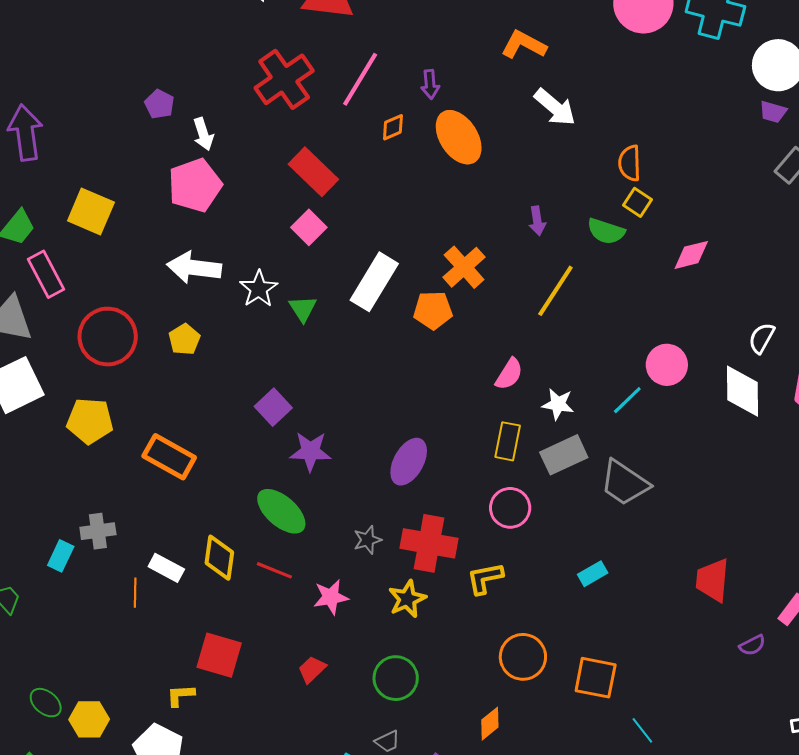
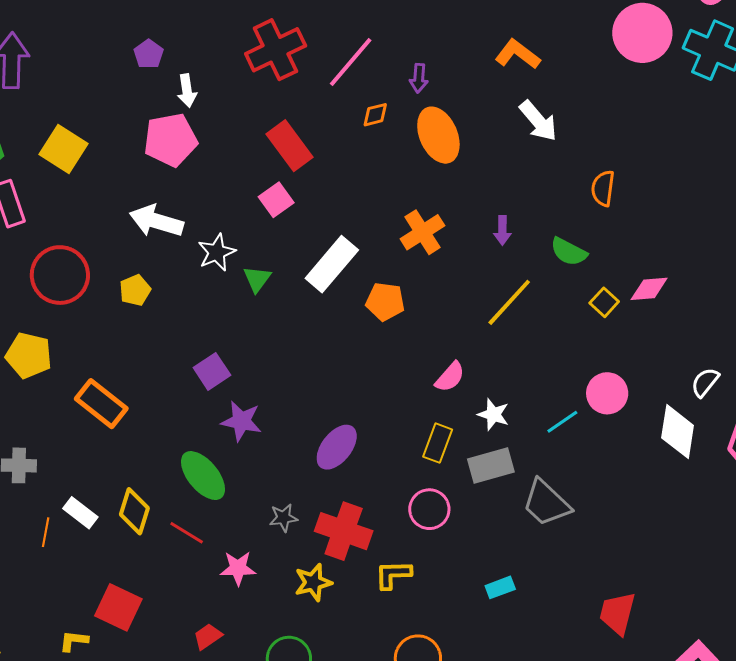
yellow square: (637, 202) -> (604, 302), moved
orange cross: (464, 267) -> (422, 232), moved

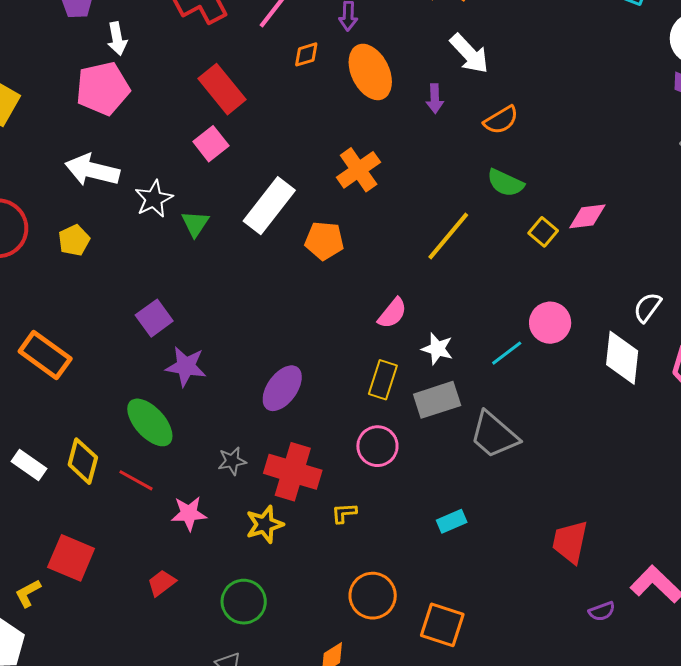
orange semicircle: (603, 188) -> (501, 120), moved, turned -126
purple arrow: (502, 230) -> (435, 99), moved
yellow L-shape: (393, 575) -> (344, 513), size x0.7
yellow L-shape: (74, 641) -> (28, 593), turned -32

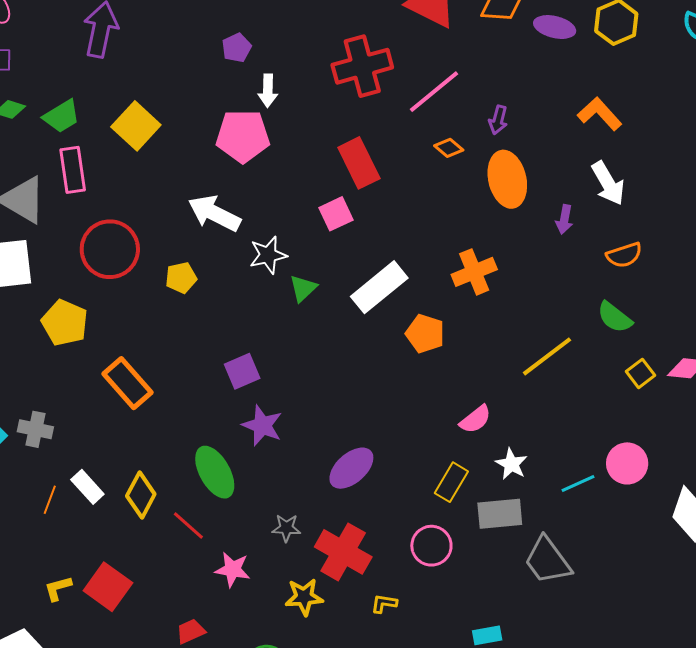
orange diamond: (306, 54) -> (449, 148), turned 44
yellow L-shape: (28, 593) -> (58, 588), moved

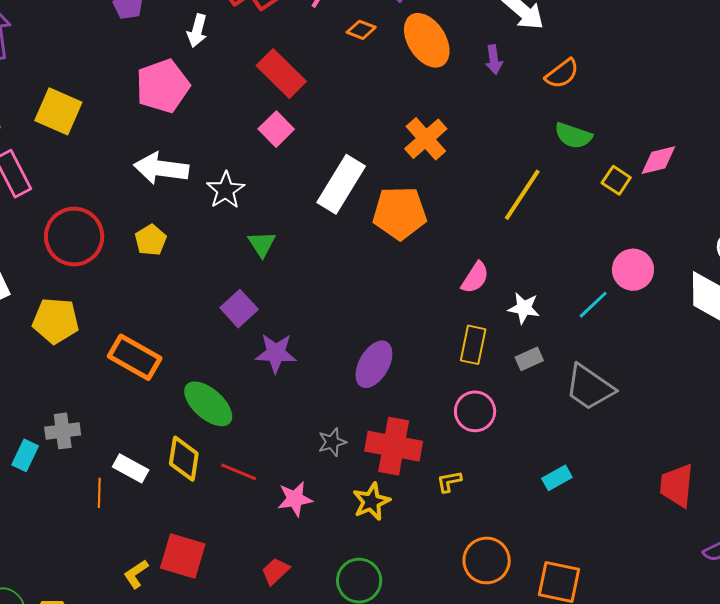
white arrow: (268, 91) -> (197, 31), moved, turned 32
green triangle: (303, 288) -> (262, 244), moved
orange pentagon: (425, 334) -> (400, 213), size x1.4
green ellipse: (215, 472) -> (208, 404), moved
gray rectangle: (500, 514) -> (529, 359), size x0.6

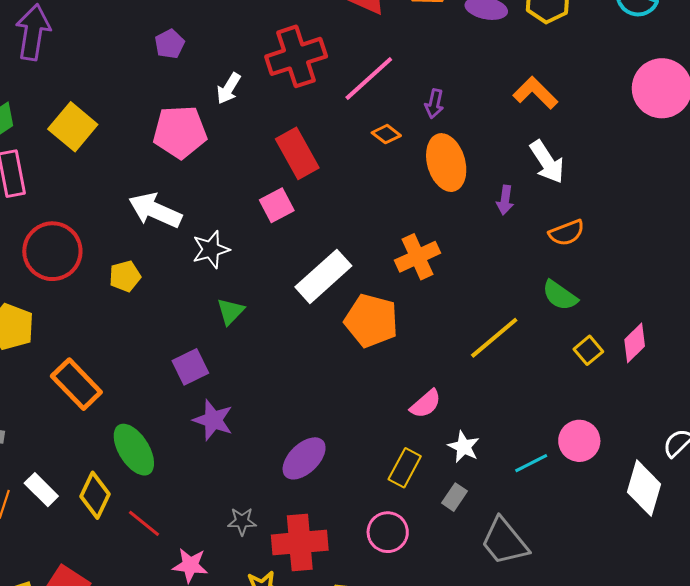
pink diamond: (658, 160) -> (635, 343), turned -48
gray rectangle: (529, 359) -> (454, 497), turned -48
red cross: (394, 446) -> (300, 543), turned -32

